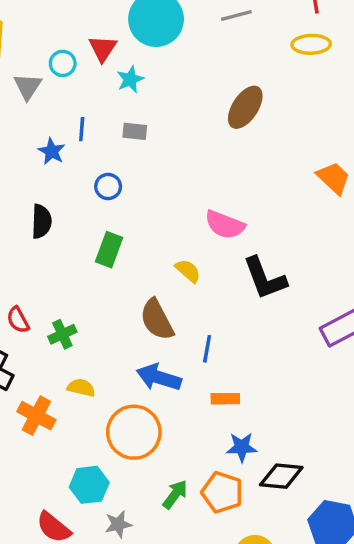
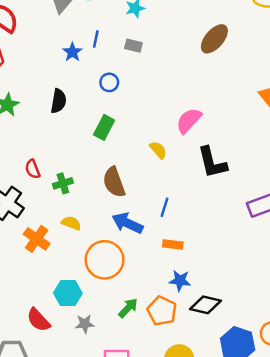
pink semicircle: (225, 225) -> (189, 121), turned 104
brown semicircle: (157, 320) -> (114, 182), moved

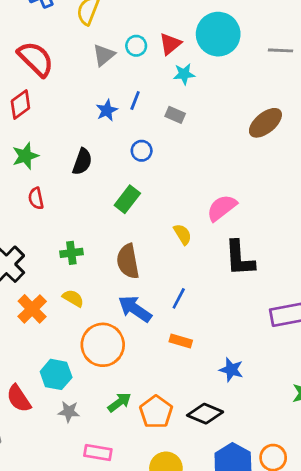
red semicircle: (33, 169) -> (36, 198), moved
blue star: (180, 281) -> (231, 370), moved

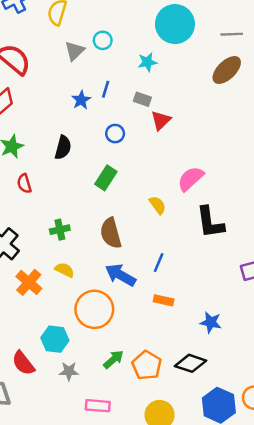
red triangle: (170, 44) -> (161, 120), moved
brown ellipse: (265, 123) -> (227, 70), moved

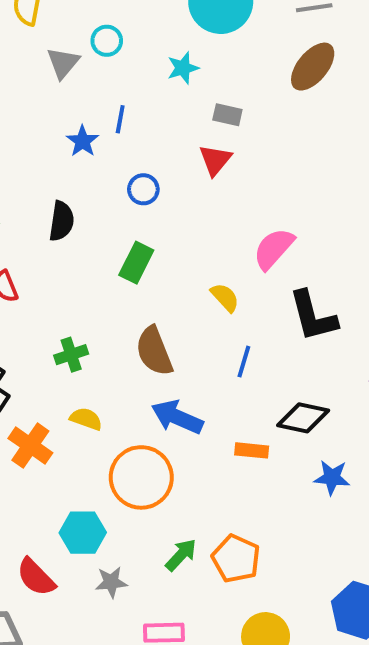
gray rectangle: (142, 99) -> (227, 115), moved
blue line: (159, 263) -> (244, 362), moved
black diamond: (191, 363) -> (303, 418), moved

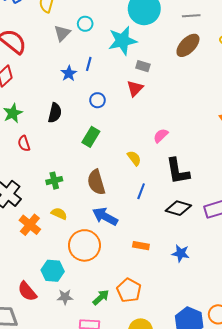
cyan star: (183, 68) -> (122, 41), size x1.8
pink semicircle: (274, 249) -> (161, 136), size x0.7
black diamond: (303, 418) -> (178, 208), moved
orange rectangle: (252, 450) -> (141, 246), moved
green arrow: (181, 555) -> (101, 297), moved

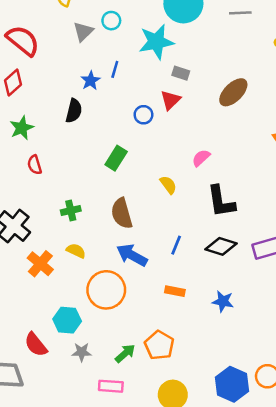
brown ellipse: (188, 45) -> (233, 92), moved
blue circle: (97, 100) -> (143, 115), moved
black semicircle: (55, 113) -> (74, 111), moved
blue line: (141, 191) -> (176, 245), moved

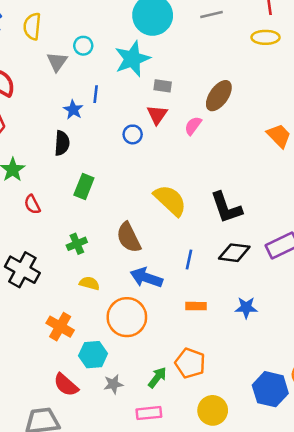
green rectangle: (116, 158) -> (84, 187), moved
pink semicircle: (201, 158) -> (193, 126), moved
yellow semicircle: (168, 185) -> (170, 200), size x1.8
orange cross: (40, 264) -> (60, 327), moved

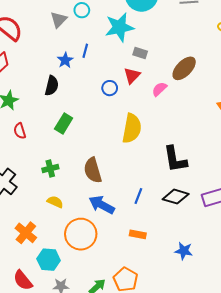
yellow semicircle: (170, 200) -> (132, 128), moved, turned 48
blue star: (246, 308) -> (184, 251), moved

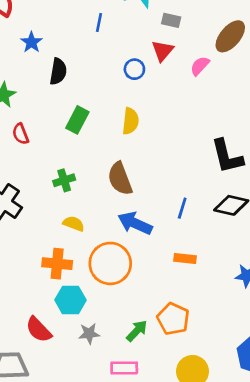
blue star: (65, 60) -> (31, 42), moved
yellow semicircle: (132, 128) -> (131, 121), moved, size x0.7
orange cross: (26, 233) -> (57, 264), moved, turned -30

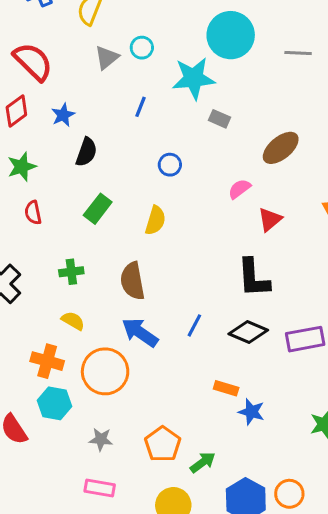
red triangle: (163, 51) -> (270, 219), moved
pink semicircle: (200, 66) -> (239, 189), moved
orange rectangle: (185, 258) -> (226, 388), moved
green arrow: (137, 331) -> (203, 462), moved
gray star: (89, 334) -> (101, 439), moved

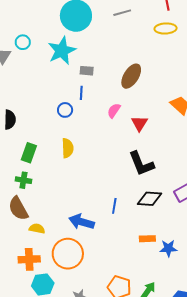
blue line: (141, 107) -> (81, 93), moved
green cross: (71, 272) -> (23, 180), moved, turned 35
brown semicircle: (132, 281) -> (18, 208), moved

